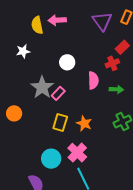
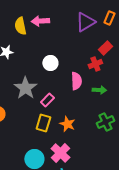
purple triangle: (102, 21) -> (85, 22), turned 35
pink rectangle: (58, 93) -> (47, 100), moved

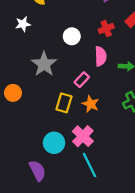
red cross: (95, 64) -> (106, 29), moved
pink rectangle: (47, 100) -> (82, 80), moved

